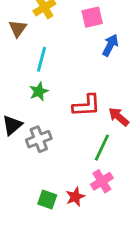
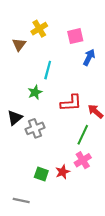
cyan line: (42, 59) -> (48, 70), moved

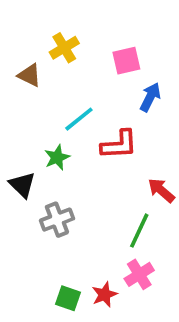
brown triangle: (19, 45) -> (30, 75), turned -40
cyan line: (48, 70) -> (79, 119), turned 36
red L-shape: (71, 103) -> (119, 145), moved
black triangle: (15, 118) -> (22, 185), moved, turned -35

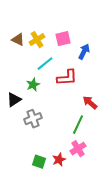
yellow cross: (64, 48) -> (37, 40), moved
pink square: (126, 61) -> (63, 39), moved
black triangle: (22, 185) -> (14, 100), turned 42

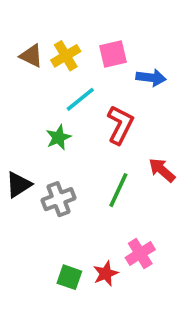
blue arrow: (84, 52) -> (151, 78), turned 70
red L-shape: (67, 78) -> (120, 125), turned -60
black triangle: (14, 100) -> (19, 185), moved
green line: (78, 125) -> (118, 190), moved

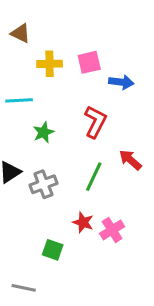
brown triangle: (31, 56) -> (21, 33), moved
yellow cross: (66, 56) -> (50, 64), turned 30
cyan line: (80, 99) -> (19, 100), moved, turned 36
red star: (106, 274) -> (83, 222), moved, turned -30

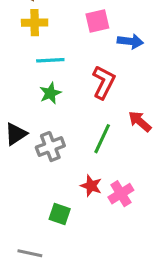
yellow cross: (50, 64) -> (35, 23), moved
cyan line: (19, 100) -> (50, 60), moved

